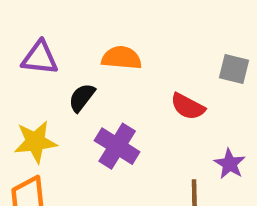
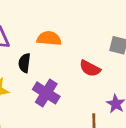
black semicircle: (82, 98) -> (24, 63), turned -30

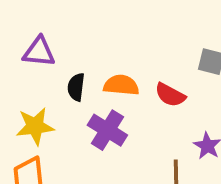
orange semicircle: (49, 38) -> (121, 85), moved

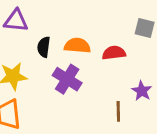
red semicircle: (170, 95) -> (114, 53), turned 145

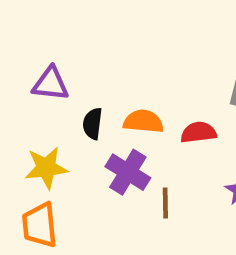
brown line: (118, 111) -> (165, 203), moved

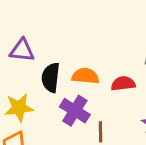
black semicircle: (93, 124) -> (51, 77), size x1.4

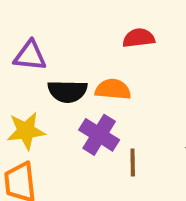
black semicircle: (51, 77) -> (67, 91), turned -96
red semicircle: (123, 84) -> (139, 38), moved

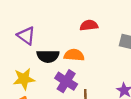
purple triangle: (30, 56) -> (26, 36), turned 30

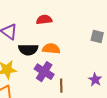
red semicircle: (89, 25) -> (44, 20), moved

